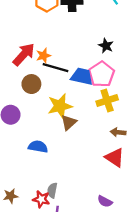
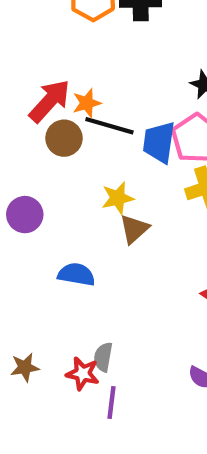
blue trapezoid: (82, 76) -> (159, 142), turned -95
brown circle: (31, 84) -> (64, 138), moved
yellow star: (60, 106) -> (118, 198), size x0.7

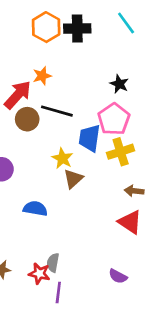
orange star: (87, 103) -> (42, 76), moved
blue trapezoid: (159, 142) -> (89, 138), moved
yellow star: (118, 198) -> (62, 158), turned -30

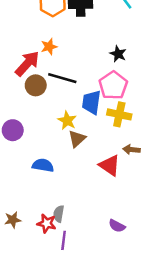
yellow cross: (121, 152) -> (119, 114), turned 30
red triangle: (130, 222) -> (110, 165), moved

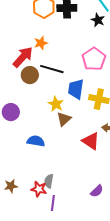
black star: (118, 54) -> (98, 20), moved
pink pentagon: (113, 85) -> (94, 59), moved
purple semicircle: (117, 226) -> (97, 191), turned -72

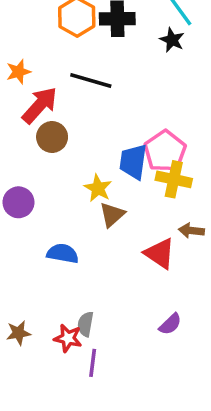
orange star: (41, 43) -> (18, 72), moved
pink pentagon: (94, 59) -> (165, 151), moved
black line: (52, 69) -> (91, 81), moved
purple semicircle: (97, 191) -> (170, 324), moved

